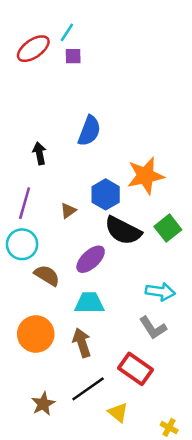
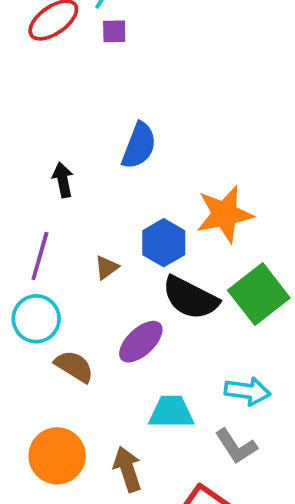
green square: (168, 228) -> (259, 294), size x1.4
cyan trapezoid: (89, 303) -> (171, 412), moved

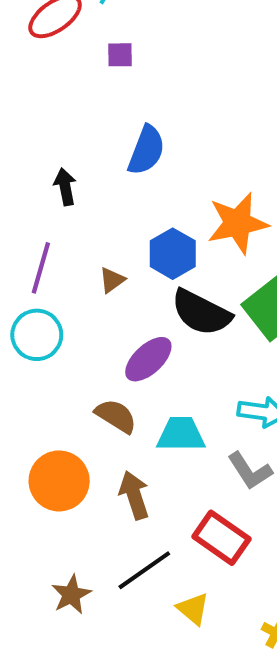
purple square: (114, 31) -> (120, 55), moved
brown semicircle: (74, 366) -> (116, 416), moved

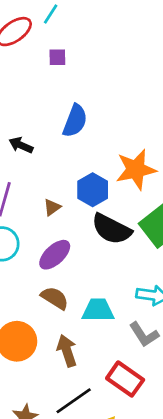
black arrow: (65, 187) -> (21, 145), turned -55
purple ellipse: (148, 359) -> (55, 255), moved

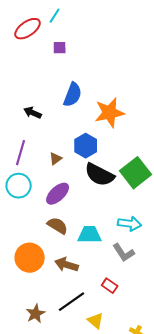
orange star: (136, 169) -> (110, 113), moved
brown arrow: (67, 351) -> (67, 265), turned -55
red rectangle: (125, 379) -> (110, 286), size x0.6

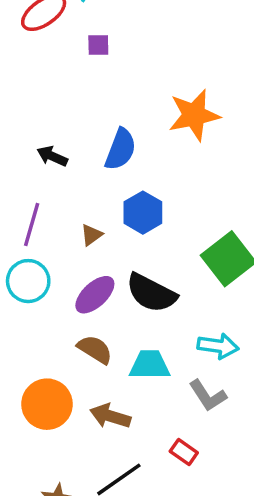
blue semicircle: (73, 95) -> (121, 149), moved
orange star: (110, 113) -> (194, 115), moved
black semicircle: (100, 175) -> (151, 293), moved

